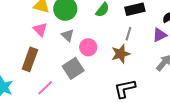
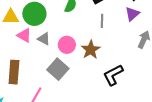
pink triangle: (40, 29) -> (24, 35), moved
brown star: (121, 54) -> (91, 50), moved

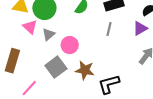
gray triangle: (44, 39) -> (48, 34), turned 40
brown star: (91, 50) -> (85, 70), moved, turned 30

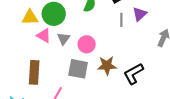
purple triangle: (140, 28) -> (140, 14), moved
gray square: (56, 67) -> (78, 69), turned -30

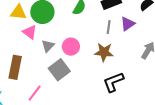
gray triangle: (63, 39) -> (48, 46), moved
brown star: (107, 66) -> (104, 52), moved
gray square: (78, 69) -> (59, 70), turned 35

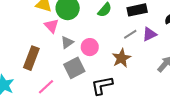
gray line: (109, 27) -> (130, 34), turned 40
brown star: (104, 52) -> (121, 58), turned 30
black L-shape: (113, 82) -> (102, 85), moved

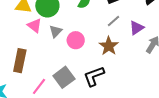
purple triangle: (149, 34) -> (137, 28), moved
gray triangle: (67, 42) -> (56, 31), moved
gray square: (74, 68) -> (64, 77), moved

